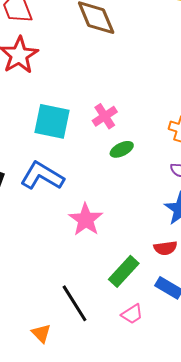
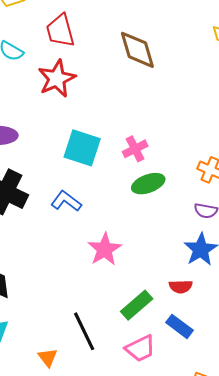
green ellipse: (122, 149) -> (148, 184), size x1.4
blue L-shape: (42, 176) -> (66, 201), size x0.7
pink trapezoid: (132, 314) -> (140, 348), size x1.4

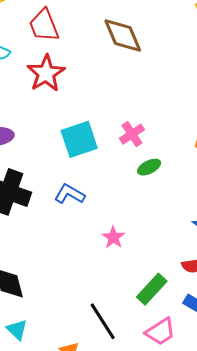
cyan square: (82, 148) -> (79, 139), turned -30
green ellipse: (148, 184) -> (149, 167), size x0.7
pink star: (105, 249) -> (113, 237), size x0.7

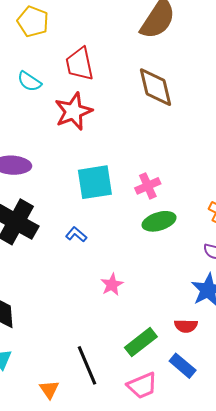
green ellipse: (149, 167) -> (159, 221), size x1.4
blue L-shape: (70, 194) -> (76, 234), size x0.7

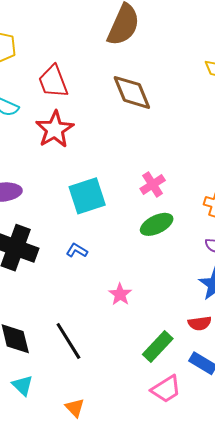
pink cross: (148, 186) -> (153, 185), moved
black line: (87, 365) -> (68, 341), moved

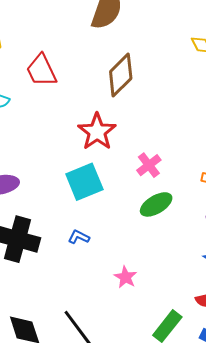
brown diamond: (132, 92) -> (121, 75), turned 72
red star: (55, 129) -> (97, 132), moved

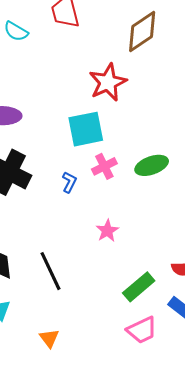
pink cross: (149, 165) -> (104, 166), moved
blue L-shape: (79, 237) -> (69, 182), turned 80

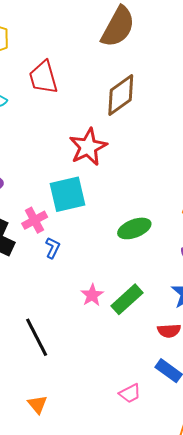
pink cross: (104, 166) -> (35, 220), moved
green rectangle: (139, 287) -> (127, 299), moved
pink trapezoid: (142, 330) -> (130, 393), size x0.7

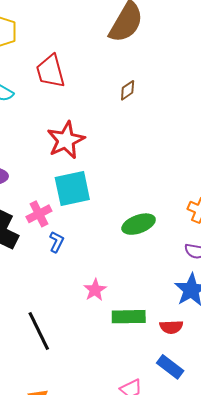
brown diamond: (121, 95) -> (128, 90), size x0.5
red star: (88, 147) -> (66, 140), moved
green rectangle: (127, 299) -> (129, 317), moved, turned 40

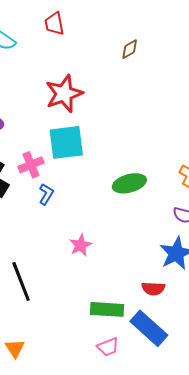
red trapezoid: (50, 71) -> (54, 24), size x0.7
green rectangle: (129, 317) -> (107, 309), moved
blue rectangle: (170, 367) -> (149, 328), size x1.4

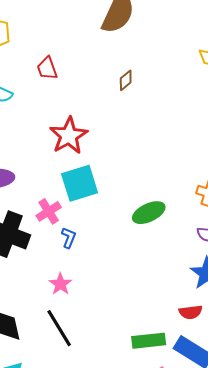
pink star: (80, 245) -> (60, 284), moved

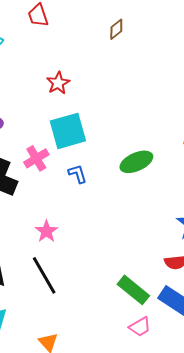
red star: (69, 136) -> (58, 83), size x0.6
blue L-shape: (69, 238) -> (78, 174), moved, turned -40
green rectangle: (149, 341) -> (133, 290), turned 44

